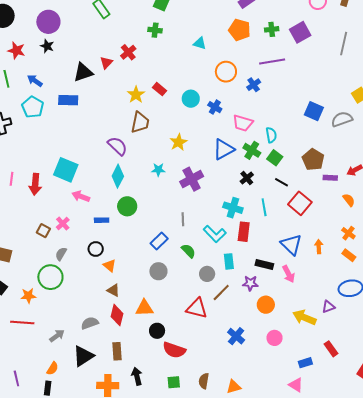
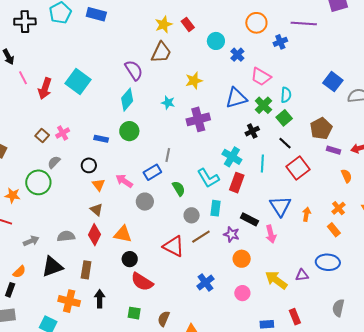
pink line: (11, 179) -> (23, 78), turned -48
pink arrow: (81, 196) -> (124, 181), moved
gray line: (183, 219) -> (168, 155), moved

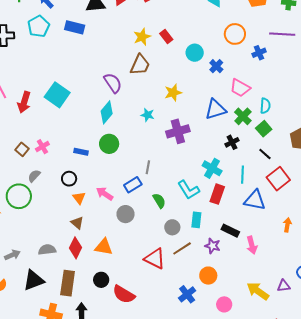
blue triangle: (280, 206) -> (255, 200), moved, turned -45
black circle: (130, 259) -> (101, 280), moved
orange circle: (242, 259) -> (208, 276), moved
brown rectangle: (86, 270) -> (68, 283), size x1.4

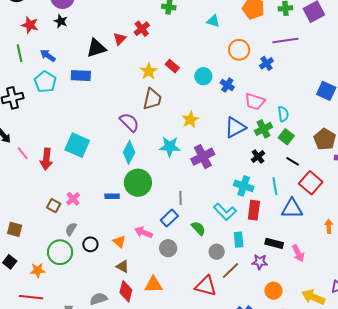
cyan star: (148, 115) -> (170, 147), size x1.5
green cross: (243, 116) -> (263, 129), turned 30
green circle: (109, 144) -> (138, 183), size x1.4
black circle: (69, 179) -> (90, 244), moved
orange circle: (208, 276) -> (273, 291), moved

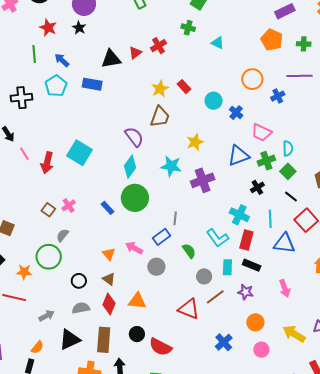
cyan triangle: (213, 21) -> (218, 43), moved
blue rectangle: (112, 196) -> (108, 208), turned 40
black rectangle: (274, 243) -> (252, 265), moved
black circle: (90, 244) -> (79, 281), moved

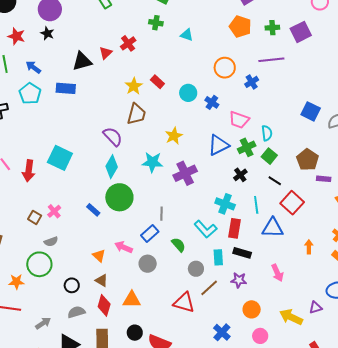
gray semicircle: (62, 235) -> (51, 242), turned -144

